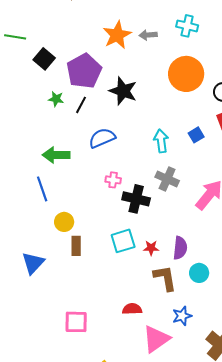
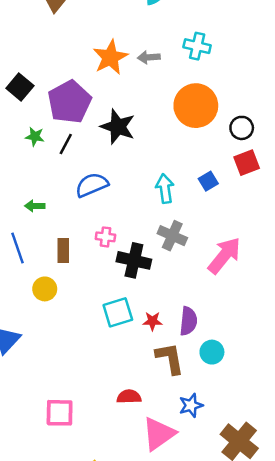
green arrow: (56, 155) -> (35, 206), size x0.6
brown rectangle: (76, 246) -> (63, 251), moved

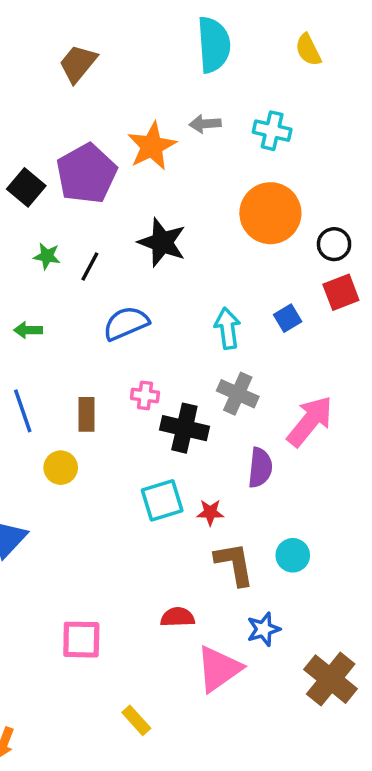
gray arrow: (149, 57) -> (205, 124), moved
purple pentagon: (69, 102) -> (86, 174), moved
green arrow: (35, 206) -> (28, 330), moved
purple semicircle: (188, 321) -> (260, 468), moved

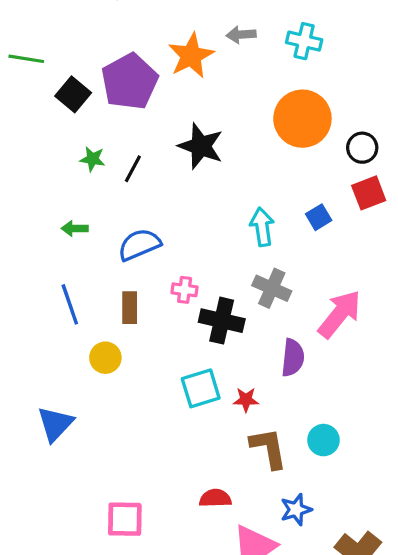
blue semicircle: (126, 323) -> (139, 245), moved

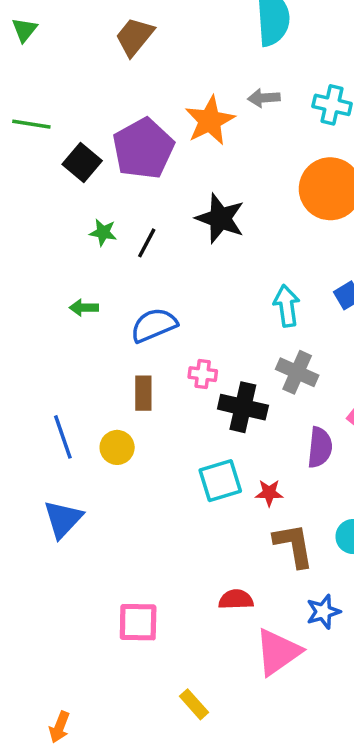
blue line: (70, 304) -> (63, 437), moved

